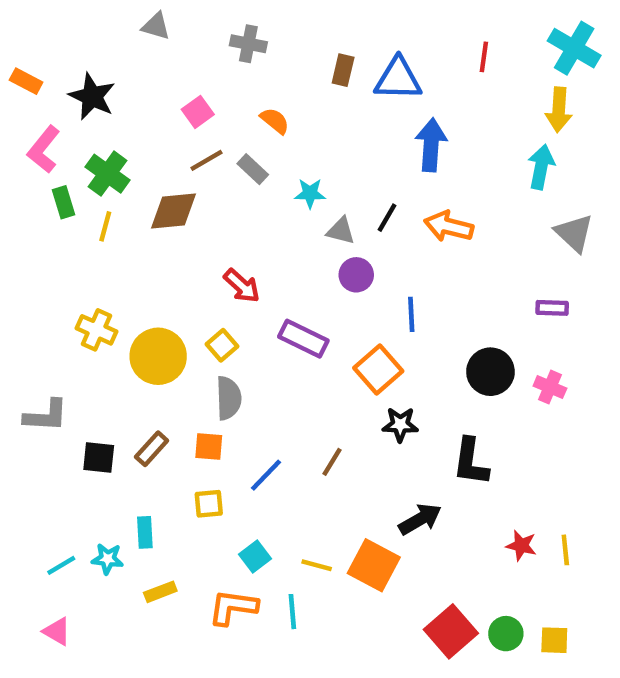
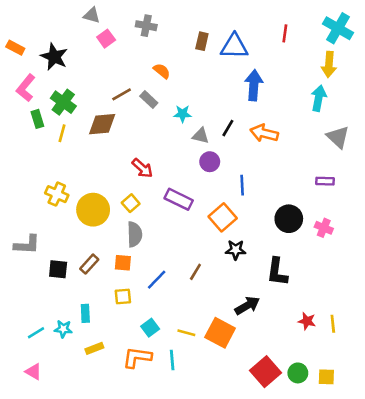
pink square: (198, 112) -> (106, 39), moved

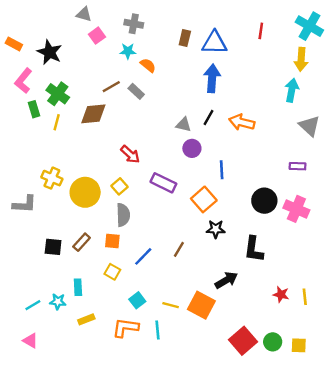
blue arrow: (254, 85) -> (212, 78), moved
cyan star: (182, 114) -> (128, 51), moved
pink cross: (324, 228) -> (296, 209), size x1.5
gray L-shape: (27, 245) -> (25, 204), moved
yellow square: (123, 296) -> (112, 272), turned 35

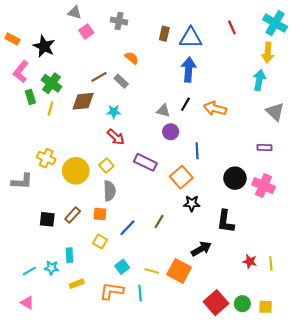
red line: (261, 31) -> (232, 27), turned -32
cyan star: (128, 51) -> (114, 112), moved

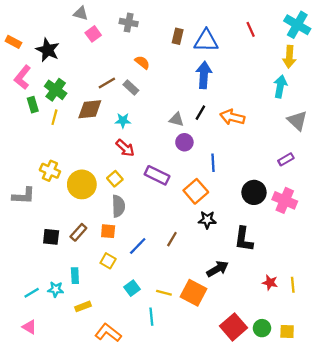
purple rectangle: (265, 148) -> (286, 159), turned -32
orange L-shape: (112, 291) -> (108, 333), moved, turned 30

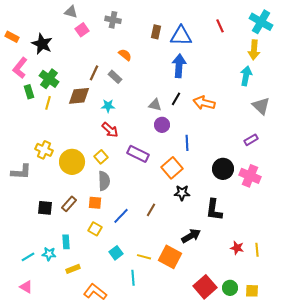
brown line: (107, 83) -> (94, 73), turned -35

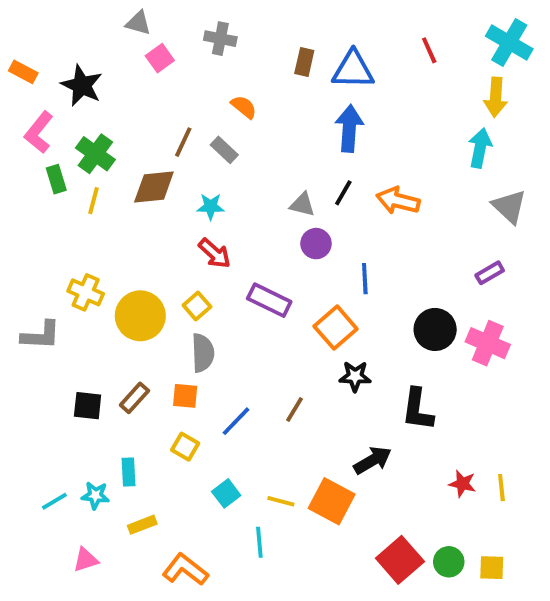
pink triangle: (26, 287) -> (86, 560), moved, turned -48

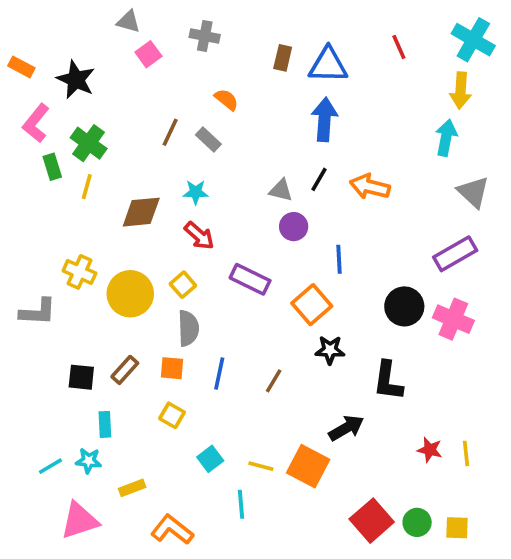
brown diamond: (154, 187) -> (141, 212), moved
purple rectangle: (490, 273) -> (455, 254), size x1.6
blue line: (236, 421) -> (219, 374), moved, turned -32
cyan rectangle: (129, 472) -> (105, 424), moved
pink triangle: (86, 560) -> (79, 521), size x1.6

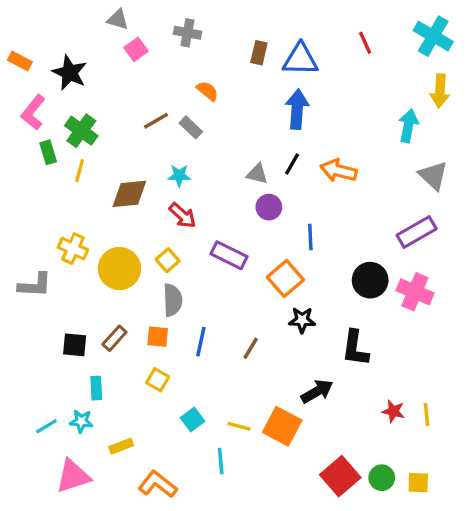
yellow arrow: (461, 90) -> (440, 91), moved
brown line: (170, 132) -> (156, 121), turned 35

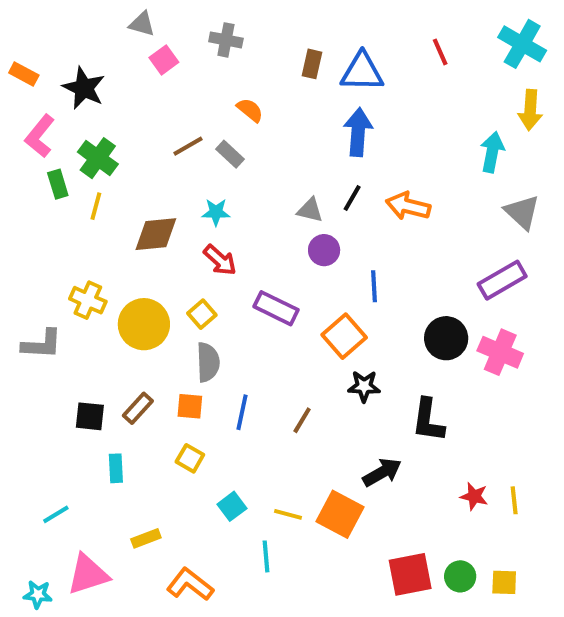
cyan star: (81, 421) -> (38, 594), moved
red square: (340, 476) -> (410, 574), turned 30

